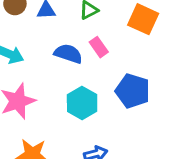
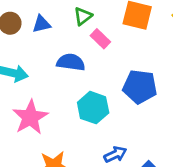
pink rectangle: (99, 47) -> (100, 39), moved

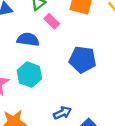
cyan hexagon: (93, 108) -> (29, 75), moved

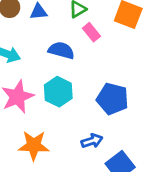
blue pentagon: (83, 60) -> (112, 99), moved

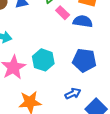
blue semicircle: (61, 50) -> (83, 21), moved

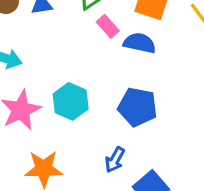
blue arrow: (73, 93) -> (115, 160), turned 140

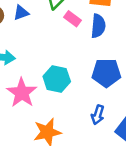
blue semicircle: (140, 43) -> (98, 26), turned 95

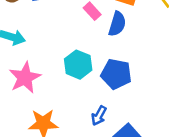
cyan hexagon: (57, 79) -> (78, 65), moved

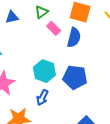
blue arrow: (99, 116) -> (42, 98), moved

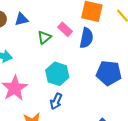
green triangle: (41, 12) -> (44, 37), moved
blue pentagon: (75, 77) -> (109, 73), moved

